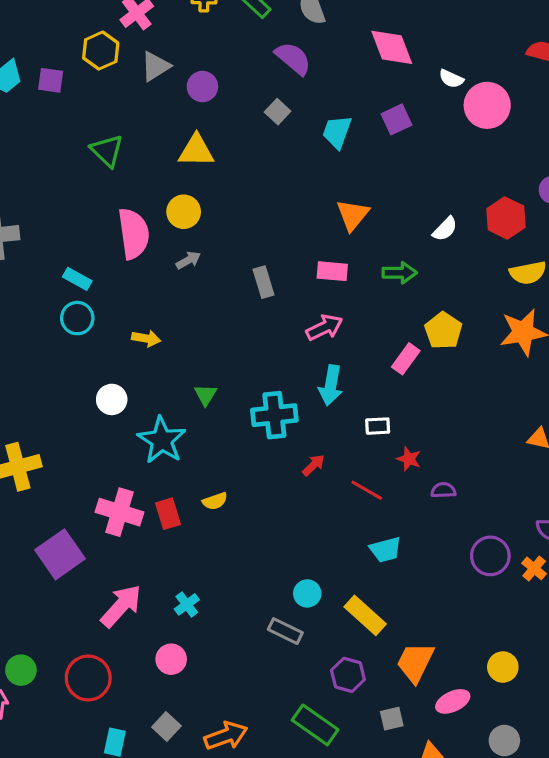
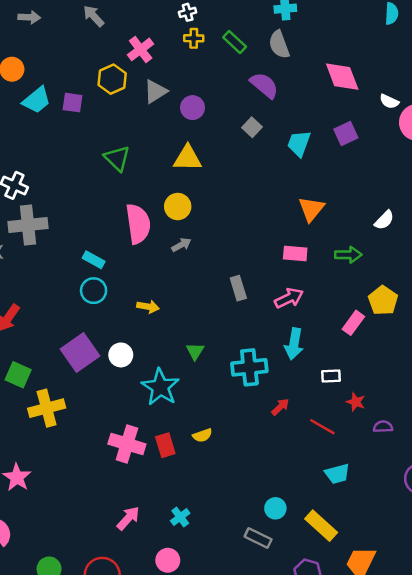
gray rectangle: (263, 282) -> (238, 288), moved
purple square: (60, 554) -> (80, 352), moved
pink arrow: (121, 606) -> (128, 518), size x0.7

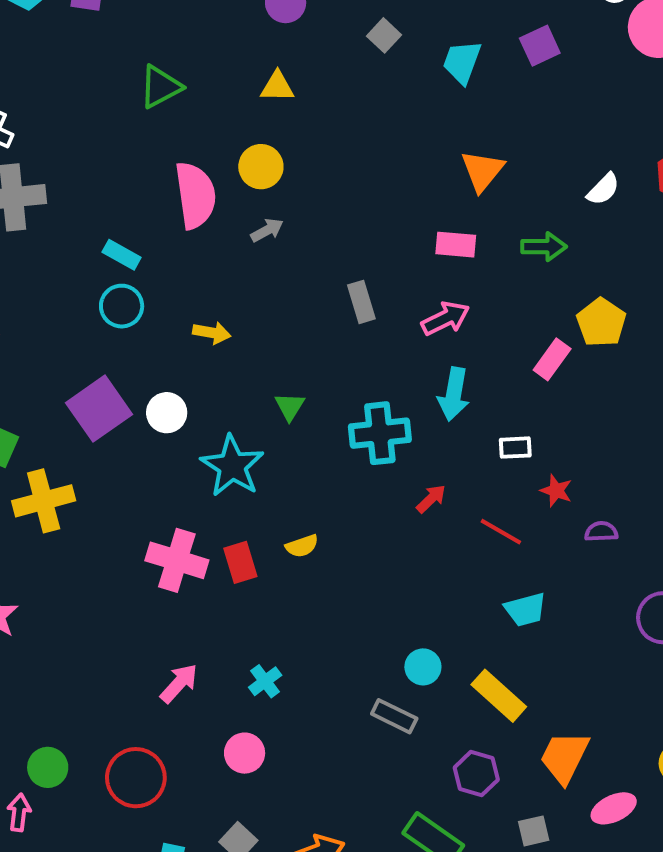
green triangle: (117, 158) -> (160, 87), turned 48
yellow triangle: (188, 158) -> (277, 87), size x0.7

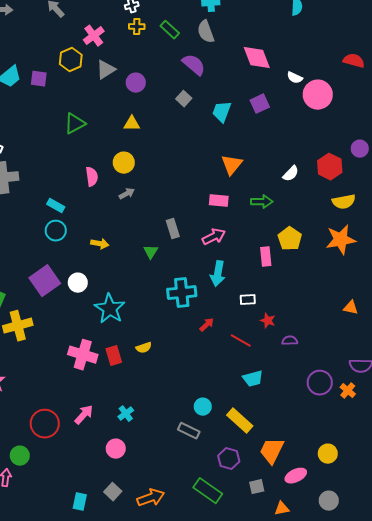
pink semicircle: (195, 195) -> (92, 177), size x0.6
pink rectangle: (552, 359) -> (266, 257), turned -42
green triangle: (290, 407) -> (151, 252), moved
red circle: (136, 778) -> (45, 424), moved

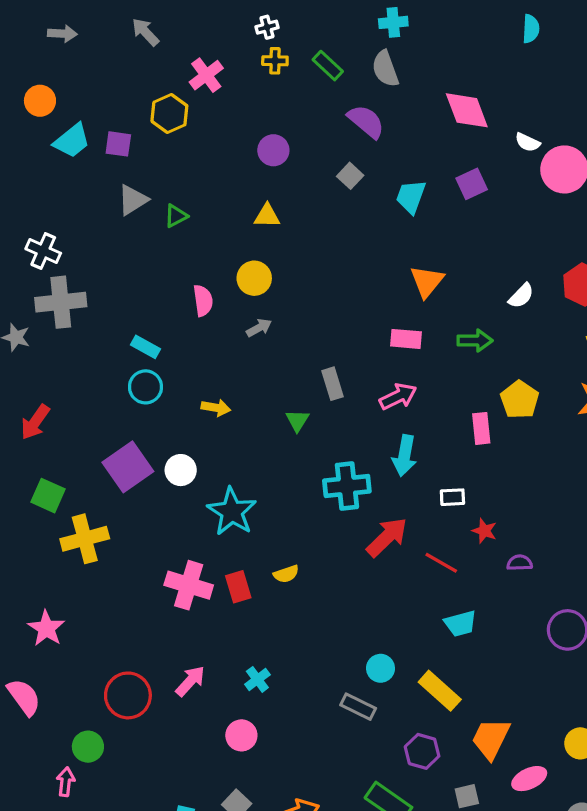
gray triangle: (106, 70) -> (133, 200), moved
green triangle: (75, 124) -> (176, 216), size x0.7
red arrow: (207, 325) -> (387, 537), size x1.8

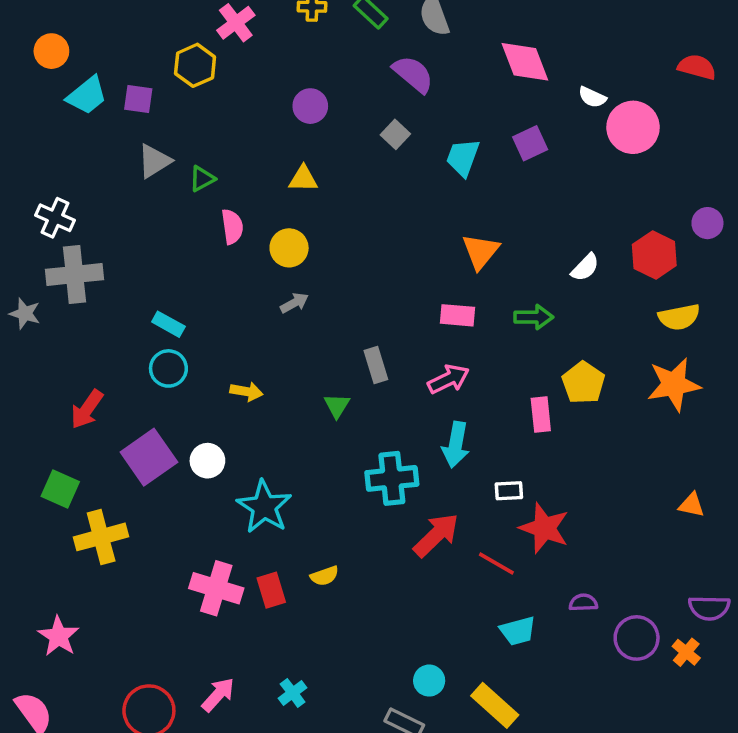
pink semicircle: (203, 301) -> (232, 227), moved
red arrow: (35, 422) -> (87, 409), moved
red star: (484, 531) -> (544, 528), size x1.8
purple semicircle: (520, 563) -> (583, 603), moved

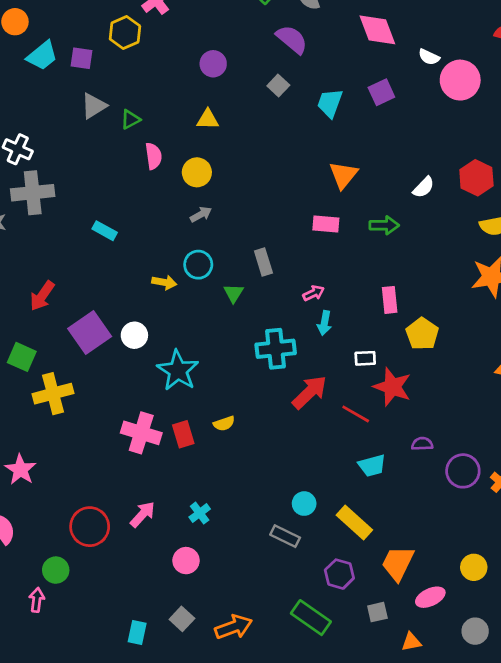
cyan circle: (168, 368) -> (198, 265), moved
pink arrow: (449, 379) -> (314, 293), moved, size x0.7
yellow pentagon: (583, 383) -> (422, 334), moved
cyan arrow: (456, 445) -> (324, 323), size x0.7

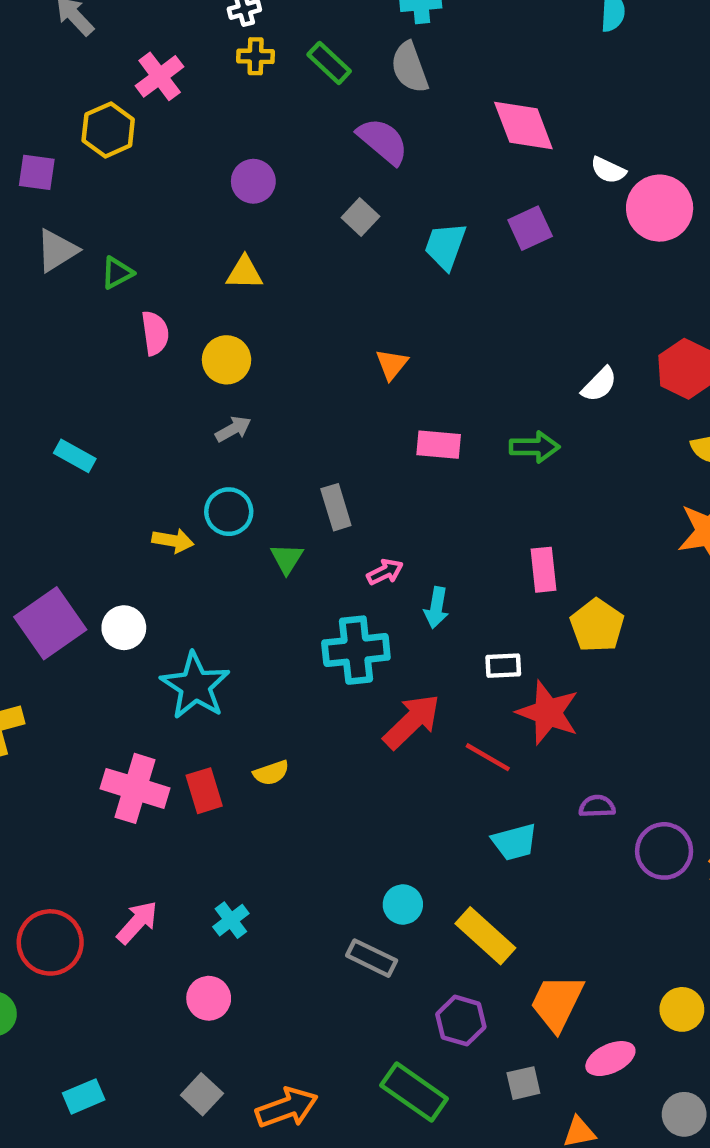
orange triangle: (343, 175) -> (392, 364), moved, size x0.7
pink arrow: (314, 293) -> (385, 572), moved
cyan rectangle: (137, 632) -> (84, 1096), moved, turned 55

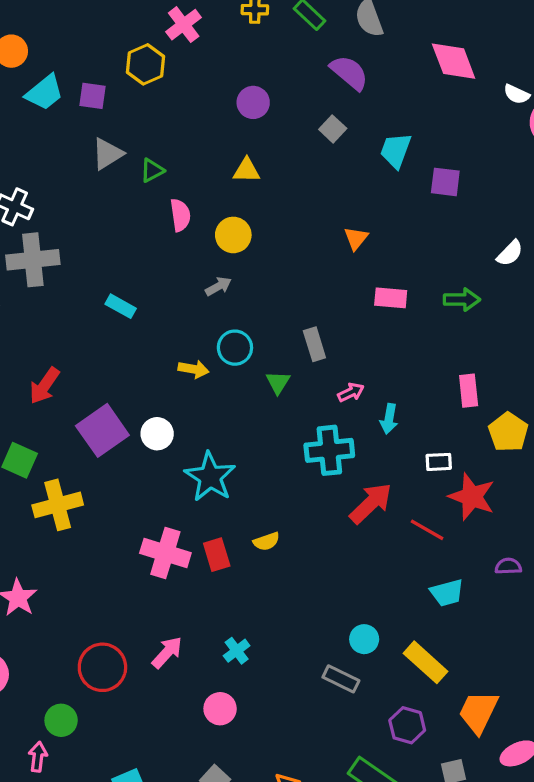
purple square: (530, 228) -> (445, 182), moved, turned 32
gray arrow: (233, 429) -> (218, 286), moved

